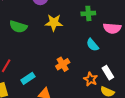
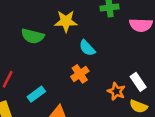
green semicircle: (18, 27) -> (33, 36), moved
cyan semicircle: (93, 45) -> (87, 48), moved

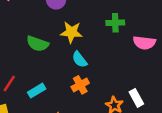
cyan semicircle: (87, 48) -> (80, 59), moved
cyan rectangle: (36, 94) -> (37, 91), moved

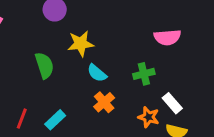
green cross: (115, 23) -> (144, 74), moved
green semicircle: (38, 44) -> (44, 65), turned -115

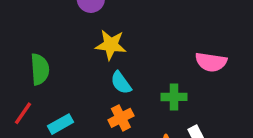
green semicircle: (44, 65) -> (40, 69), moved

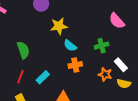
pink semicircle: (211, 62) -> (117, 21), turned 54
orange cross: (121, 118) -> (75, 65), turned 32

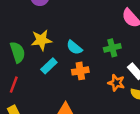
yellow star: (59, 26) -> (41, 40), moved
cyan rectangle: (43, 77) -> (49, 66), moved

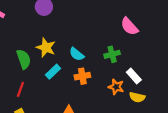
yellow star: (41, 40) -> (46, 48), turned 30

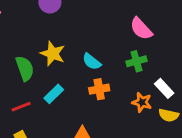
pink semicircle: (129, 26) -> (141, 29), moved
cyan rectangle: (53, 72) -> (54, 94), moved
red line: (20, 89) -> (21, 107), turned 49

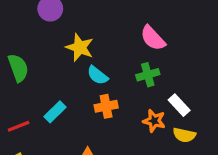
yellow star: (53, 54) -> (80, 47), moved
green semicircle: (25, 68) -> (18, 68), moved

